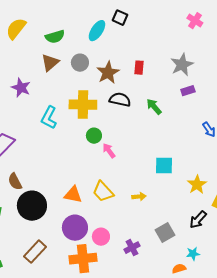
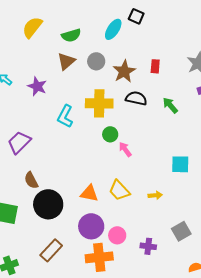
purple cross: (132, 248) -> (148, 246), turned 35

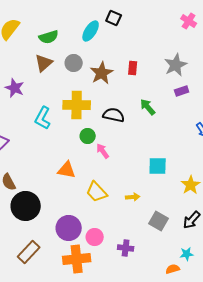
black semicircle: (136, 98) -> (114, 115), moved
orange triangle: (89, 193) -> (67, 170), moved
gray square: (181, 231) -> (159, 221), moved, turned -30

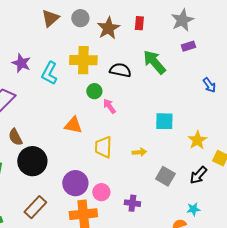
purple star: (15, 88) -> (21, 63), moved
green arrow: (148, 107) -> (154, 62), size x1.5
yellow trapezoid: (97, 192) -> (103, 147), turned 45

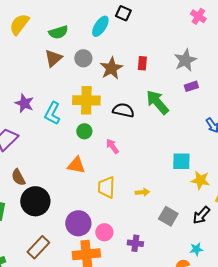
green circle: (94, 91) -> (84, 131), moved
cyan square: (164, 121) -> (181, 161), moved
yellow star: (197, 140) -> (200, 180), turned -30

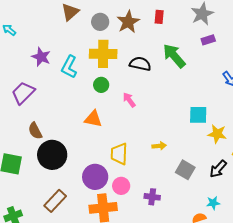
gray circle: (83, 58) -> (100, 22), moved
yellow trapezoid: (106, 187) -> (119, 154), moved

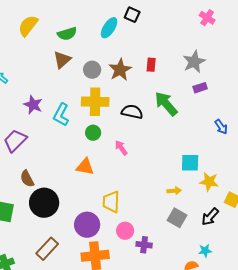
yellow arrow: (159, 146) -> (174, 191), moved
pink circle: (121, 186) -> (125, 231), moved

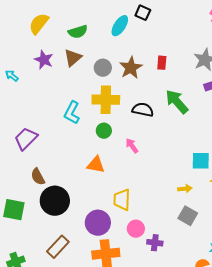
purple star: (33, 105) -> (44, 60), moved

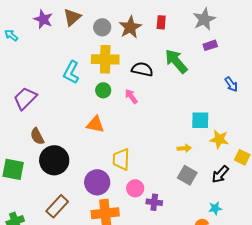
pink arrow: (132, 146) -> (131, 96), moved

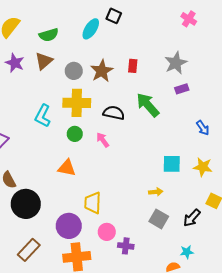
yellow star: (219, 139) -> (203, 167), moved

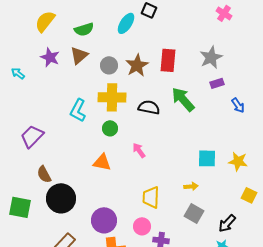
red rectangle: (133, 66) -> (168, 60), size x1.6
blue arrow: (203, 128) -> (238, 105), moved
pink arrow: (103, 140) -> (139, 150), moved
yellow trapezoid: (93, 203) -> (151, 197), moved
black arrow: (192, 218) -> (227, 223), moved

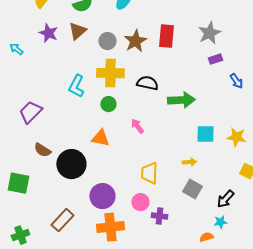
green arrow: (183, 99) -> (181, 100), moved, turned 128
brown semicircle: (44, 174) -> (42, 150), turned -30
black circle: (61, 198) -> (71, 164), moved

